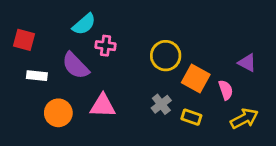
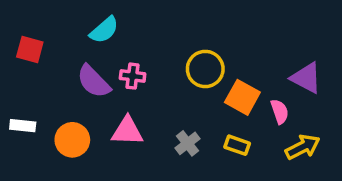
pink cross: (106, 46) -> (133, 76), moved
purple triangle: (247, 63) -> (306, 78), size x1.4
white rectangle: (37, 76) -> (23, 126), moved
gray cross: (161, 104) -> (187, 143), moved

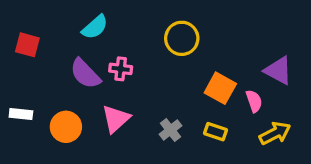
yellow circle: (205, 69) -> (182, 38), moved
pink triangle: (127, 131) -> (116, 119), turned -44

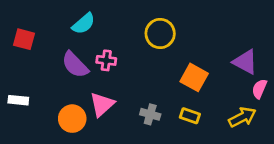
pink semicircle: (254, 101) -> (259, 89), moved, turned -138
orange circle: (66, 127) -> (72, 119), moved
gray cross: (170, 130) -> (150, 114), turned -36

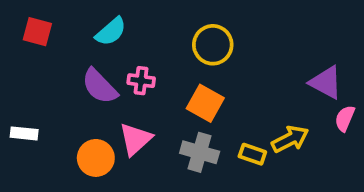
red square: (24, 39) -> (37, 32), moved
orange square: (194, 77) -> (205, 103), moved
gray cross: (150, 114) -> (200, 152), size x1.4
yellow arrow: (242, 117) -> (290, 139), moved

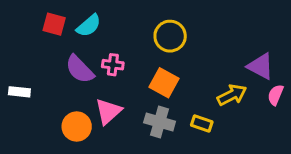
red square: (37, 32) -> (54, 24), moved
white rectangle: (24, 133) -> (19, 92), moved
yellow arrow: (290, 139) -> (232, 95), moved

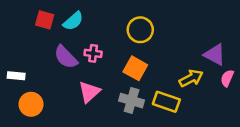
yellow rectangle: (202, 123) -> (166, 102), size x1.5
orange circle: (77, 126) -> (31, 104), moved

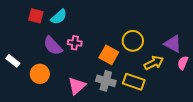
yellow circle: (140, 30) -> (133, 41), moved
white rectangle: (16, 76) -> (13, 61), turned 32
pink triangle: (89, 92) -> (77, 86), moved
orange circle: (31, 104) -> (40, 74), moved

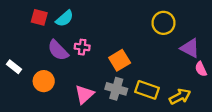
yellow circle: (133, 41) -> (163, 23), moved
orange square: (109, 55) -> (120, 60), turned 30
yellow arrow: (154, 63) -> (180, 96), moved
pink semicircle: (183, 63) -> (201, 69), turned -48

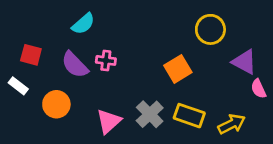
red square: (39, 17) -> (31, 55), moved
orange square: (120, 60) -> (178, 69), moved
gray cross: (116, 89) -> (150, 114), turned 30

